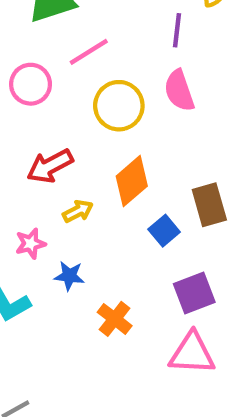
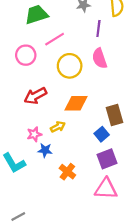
orange diamond: (132, 181) -> (76, 103), turned 40
yellow arrow: (78, 211) -> (58, 127), moved
blue square: (164, 231) -> (102, 134), moved
pink star: (31, 244) -> (34, 134), moved

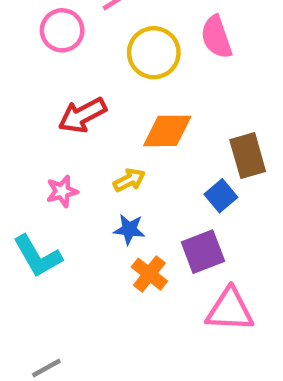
pink star: (34, 134) -> (62, 191), moved
blue star: (45, 150) -> (129, 229), moved
purple square: (107, 159) -> (203, 252), moved

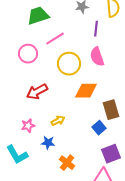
orange diamond: (167, 131) -> (86, 91), moved
blue star: (129, 229) -> (48, 143), moved
purple square: (203, 252) -> (111, 154), moved

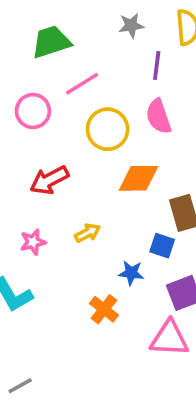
blue square: (99, 128) -> (162, 246), turned -32
blue star: (48, 143) -> (131, 273), moved

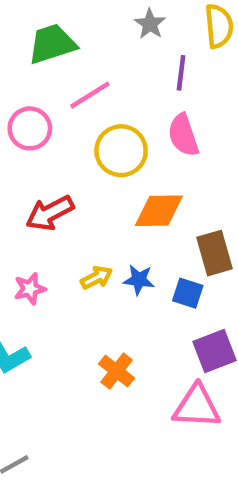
gray star: (131, 25) -> (150, 24), turned -30
blue star: (131, 273) -> (139, 280), moved

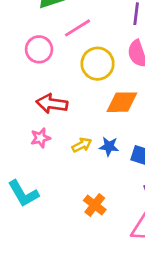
red arrow: (50, 213) -> (52, 104), turned 36
pink star: (30, 289) -> (40, 138), moved

